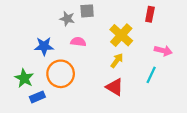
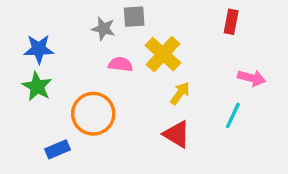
yellow cross: (121, 35) -> (163, 54), moved
blue star: (44, 46) -> (39, 49), moved
green star: (24, 78) -> (37, 86), moved

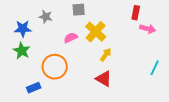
gray star: (103, 29) -> (46, 17), moved
pink semicircle: (120, 64) -> (71, 38), turned -32
pink arrow: (252, 78) -> (148, 29), moved
cyan line: (233, 115) -> (155, 68), moved

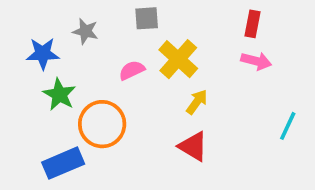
pink arrow: (148, 29) -> (256, 61), moved
green star: (22, 51) -> (59, 94), moved
blue rectangle: (34, 88) -> (63, 163), size x1.5

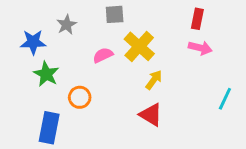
gray star: (85, 31) -> (67, 25), turned 30
orange circle: (102, 124) -> (80, 97), size x0.6
blue rectangle: (63, 163) -> (49, 128), turned -56

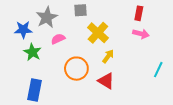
gray star: (67, 25) -> (47, 17), size x1.5
pink semicircle: (103, 55) -> (58, 39), moved
orange circle: (80, 97) -> (76, 69), moved, size x1.5

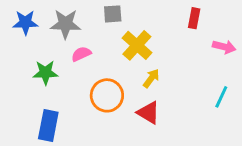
gray star: (47, 17) -> (65, 24), turned 30
blue star: (23, 30) -> (25, 22), moved
pink arrow: (141, 34) -> (224, 47), moved
green star: (32, 52) -> (45, 73), turned -30

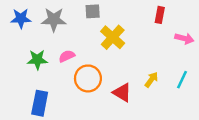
pink semicircle: (81, 54) -> (67, 56), moved
yellow arrow: (151, 78) -> (151, 80), moved

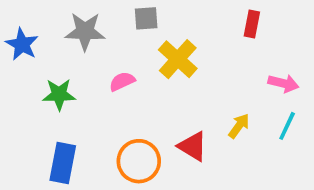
blue star: (21, 18) -> (22, 44), moved, turned 30
pink arrow: (184, 38) -> (283, 83), moved
pink semicircle: (67, 56) -> (122, 81), moved
orange circle: (88, 78) -> (139, 161), moved

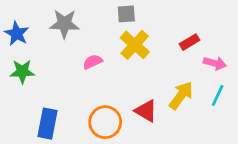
gray square: (146, 18) -> (126, 14), moved
red rectangle: (252, 24) -> (190, 42), moved, turned 48
green star: (59, 94) -> (22, 72), moved
yellow arrow: (239, 126) -> (181, 95), size x1.5

